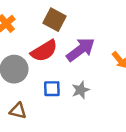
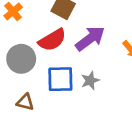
blue square: (52, 89) -> (60, 79), size x1.5

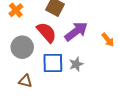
red semicircle: (52, 40) -> (47, 32), turned -100

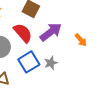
blue square: (53, 63) -> (29, 62), turned -30

